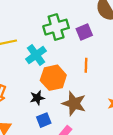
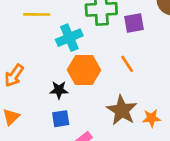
orange line: (86, 65) -> (127, 64), turned -48
brown star: (74, 103) -> (122, 110), moved

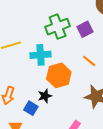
cyan cross: (69, 38) -> (40, 55), turned 36
blue square: (61, 119) -> (31, 108), moved, turned -32

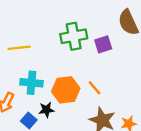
cyan cross: (40, 55) -> (31, 83), moved
orange line: (89, 61) -> (94, 88), moved

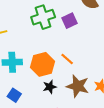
black star: (46, 110) -> (50, 87), moved

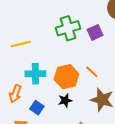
black star: (50, 87) -> (65, 100), moved

